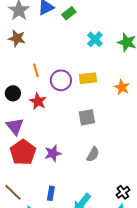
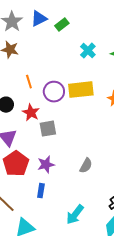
yellow rectangle: (88, 78) -> (81, 90), size x1.4
gray square: (87, 117) -> (48, 129), moved
blue rectangle: (51, 193) -> (41, 191), moved

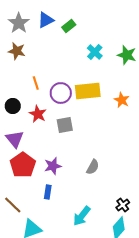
gray square: (48, 129) -> (65, 125), moved

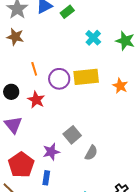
gray square: (65, 125) -> (72, 135), moved, turned -30
red pentagon: (23, 165) -> (21, 165), moved

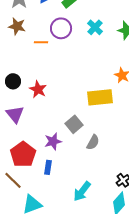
orange line: (34, 69) -> (41, 42), moved, turned -72
yellow rectangle: (86, 77) -> (100, 97), moved
purple circle: (59, 79) -> (61, 28), moved

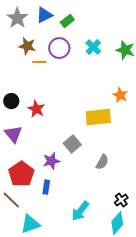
brown star: (17, 26) -> (27, 46), moved
gray semicircle: (93, 142) -> (102, 162), moved

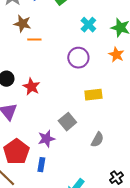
purple circle: (59, 48) -> (78, 58), moved
orange star: (120, 95) -> (116, 55), moved
yellow rectangle: (98, 117) -> (93, 95), size x0.7

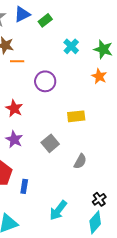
purple circle: (78, 58) -> (45, 81), moved
purple star: (46, 139) -> (14, 139), moved, turned -30

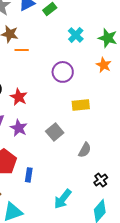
purple circle: (45, 81) -> (63, 72), moved
black cross: (99, 199) -> (101, 180), moved

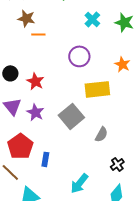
orange star: (104, 65) -> (122, 64), moved
yellow rectangle: (81, 105) -> (97, 89), size x1.4
gray square: (55, 132) -> (71, 116), size x1.4

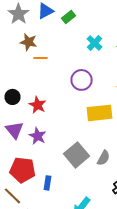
gray square: (71, 116) -> (76, 155), moved
red pentagon: (20, 146) -> (22, 170), turned -30

